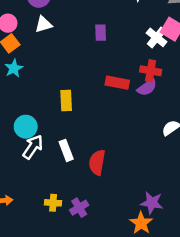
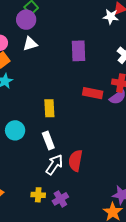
purple rectangle: (101, 33) -> (78, 51), size x1.5
white arrow: (33, 147) -> (54, 165), moved
white rectangle: (66, 150) -> (48, 140), moved

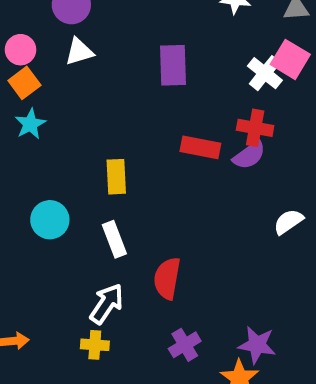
white arrow: (54, 165) -> (107, 304), moved
purple cross: (60, 199) -> (185, 345), moved

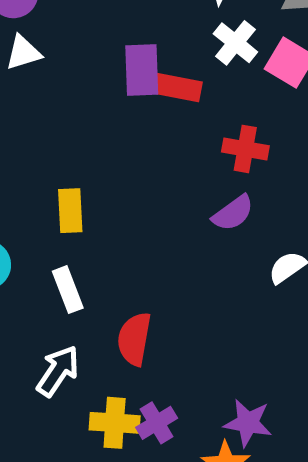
white cross: (265, 73) -> (235, 43), moved
red rectangle: (200, 147) -> (176, 87), moved
purple semicircle: (249, 155) -> (233, 213), moved
yellow cross: (95, 345) -> (115, 423), moved, size x1.4

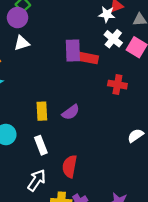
purple semicircle: (233, 213) -> (71, 112), moved

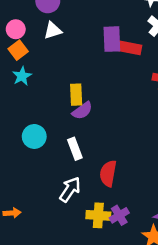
yellow rectangle: (42, 111) -> (76, 95), moved
purple semicircle: (71, 112) -> (82, 111), moved

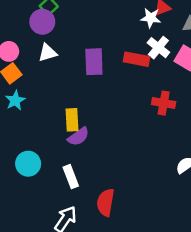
purple rectangle: (112, 39) -> (94, 62), moved
red rectangle: (129, 48) -> (137, 59), moved

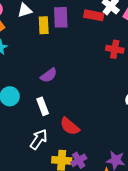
yellow rectangle: (72, 120) -> (44, 25), moved
red semicircle: (106, 202) -> (70, 126), turned -60

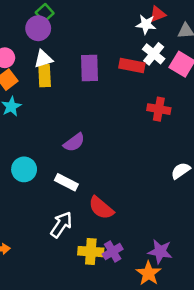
yellow rectangle: (44, 25) -> (45, 76), moved
white rectangle: (43, 106) -> (66, 182), turned -42

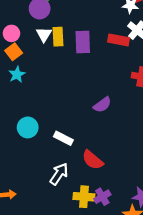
white triangle: (43, 59) -> (44, 34), turned -42
yellow rectangle: (45, 76) -> (58, 37), moved
purple semicircle: (74, 142) -> (102, 105), moved

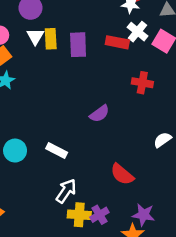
cyan circle: (28, 127) -> (15, 151), moved
red semicircle: (93, 160) -> (122, 174), moved
white arrow: (59, 174) -> (66, 191), moved

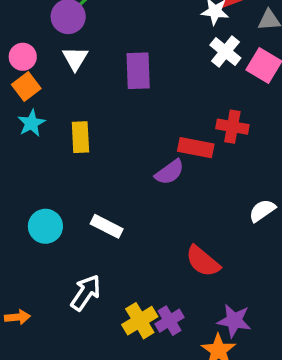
yellow rectangle: (51, 39) -> (80, 137), moved
red rectangle: (117, 42) -> (196, 148), moved
white arrow: (66, 191) -> (86, 293), moved
yellow cross: (79, 215) -> (140, 321), turned -35

